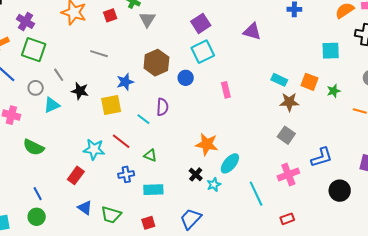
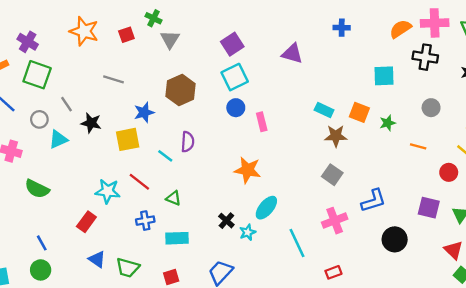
blue circle: (186, 78) -> (236, 108), moved
orange star: (207, 144) -> (248, 170), moved

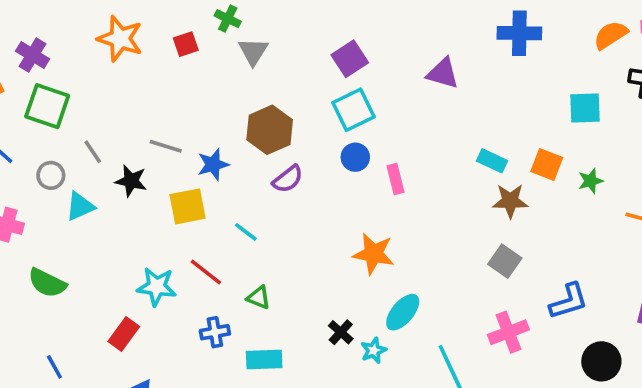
blue cross: (342, 28) -> (519, 33), size x1.6
gray line: (113, 79) -> (166, 146), moved
purple semicircle: (188, 142) -> (288, 179), moved, turned 48

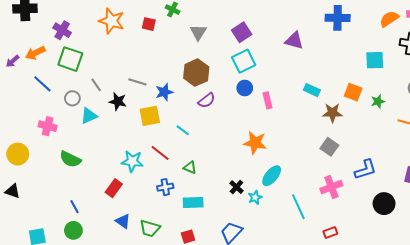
red square: (186, 44) -> (149, 24), turned 32
gray triangle: (253, 51) -> (198, 32), moved
cyan rectangle: (492, 161) -> (312, 90), moved

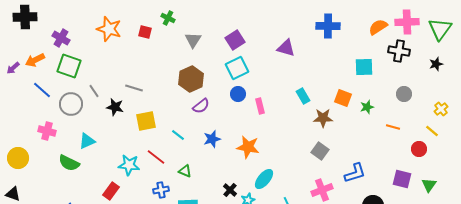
cyan rectangle: (312, 90) -> (303, 96), turned 35
blue star: (164, 92) -> (212, 139), moved
gray circle: (72, 98) -> (71, 104), size x1.5
cyan triangle: (89, 116) -> (87, 141), moved

